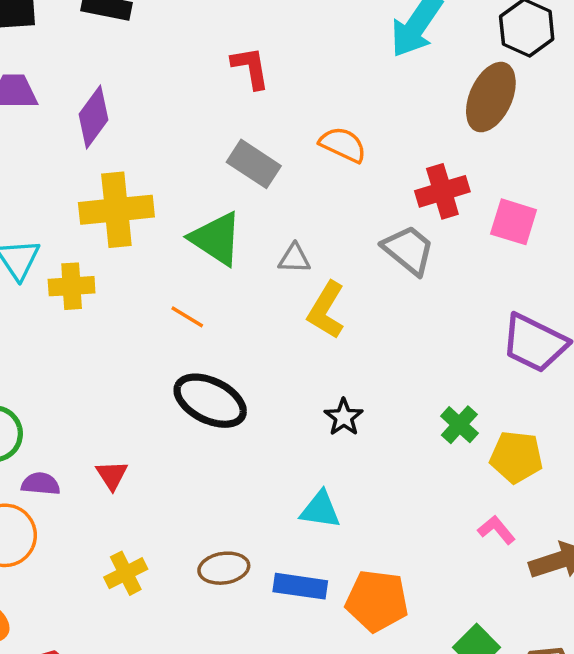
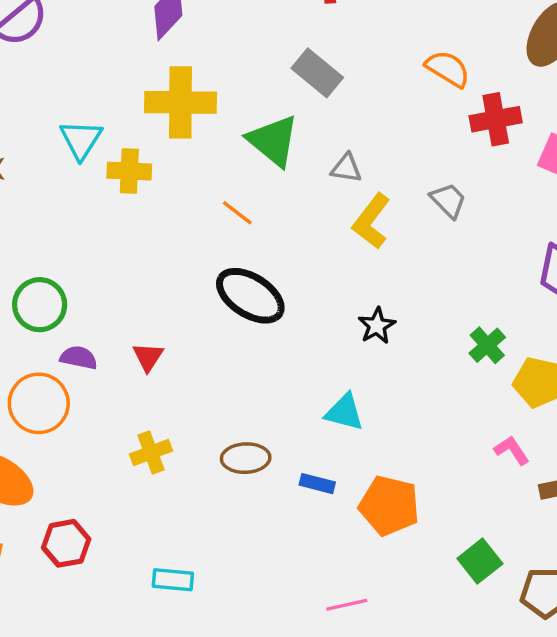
orange semicircle: (343, 145) -> (448, 69), moved
gray trapezoid: (408, 250) -> (448, 200), moved, size x0.7
blue rectangle: (300, 586) -> (317, 484), size x0.7

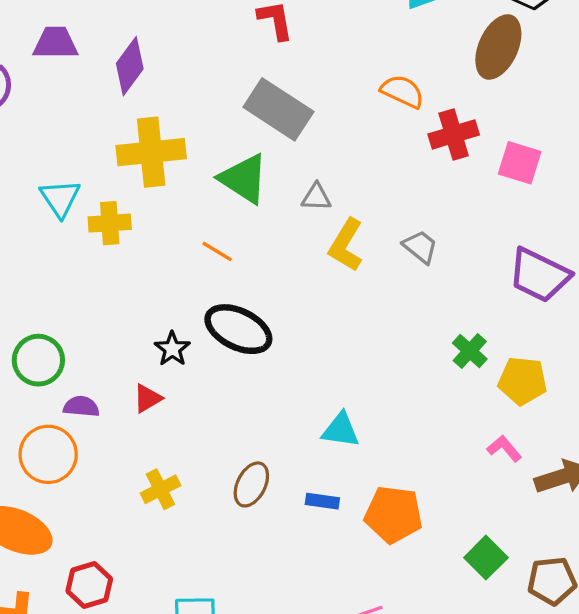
gray rectangle: (317, 73) -> (278, 109), size x1.4
gray trapezoid: (448, 200) -> (420, 247), moved
black star: (377, 326) -> (172, 349), moved
red triangle: (148, 357) -> (147, 398), turned 32
brown ellipse: (246, 458) -> (251, 484), turned -54

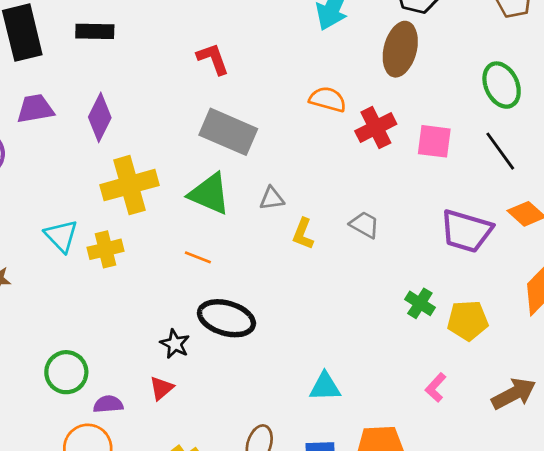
yellow L-shape: (346, 245) -> (303, 234), size x0.7
pink L-shape: (504, 449) -> (436, 387), moved, turned -88

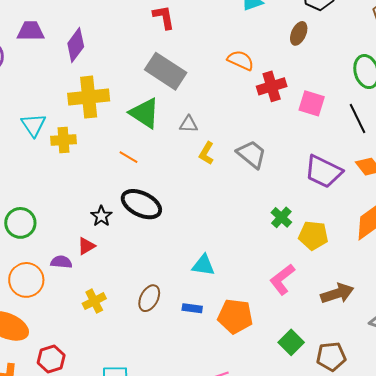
brown ellipse: (400, 49) -> (299, 33), size x0.6
gray trapezoid: (364, 225) -> (251, 154), size x1.4
pink L-shape: (436, 387) -> (282, 279), size x1.5
purple semicircle: (108, 404) -> (61, 262), moved

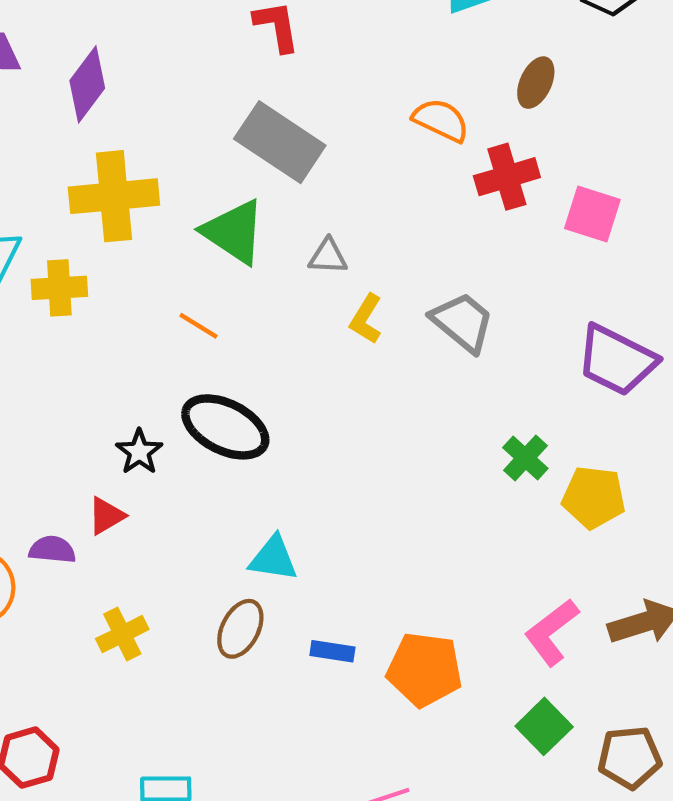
brown ellipse: (299, 33) -> (536, 83), moved
cyan triangle: (203, 265) -> (273, 558), moved
pink L-shape: (282, 279) -> (551, 632), moved

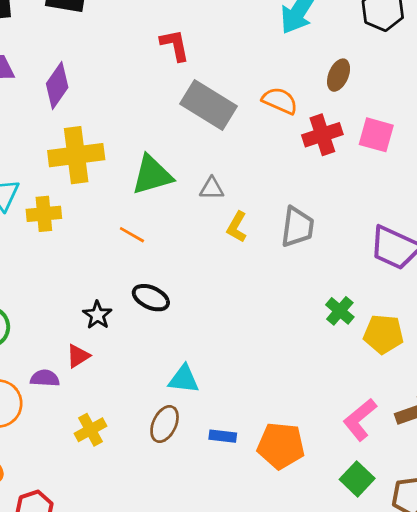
gray rectangle: (280, 142) -> (208, 105), moved
pink square: (592, 214) -> (376, 135), moved
green triangle: (234, 232) -> (152, 175), turned -48
gray trapezoid: (462, 322) -> (297, 227), turned 60
black ellipse: (225, 427) -> (151, 298), size x0.7

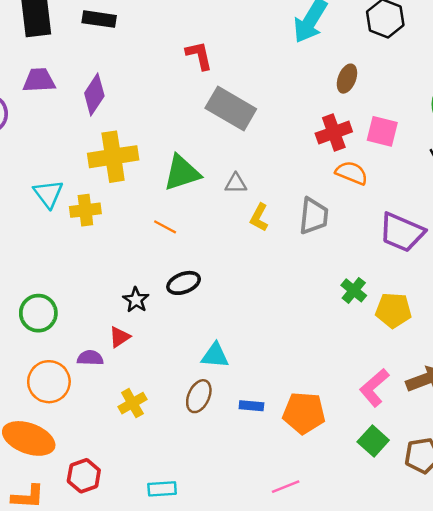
orange semicircle: (280, 101) -> (352, 173), moved
black ellipse: (151, 298) -> (184, 283), turned -44

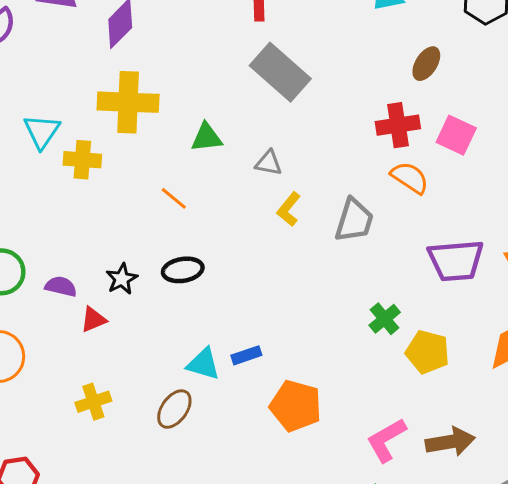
green triangle: (182, 173) -> (207, 138), size x0.7
purple trapezoid: (402, 232) -> (456, 260), turned -39
purple semicircle: (90, 358) -> (61, 286), moved
blue rectangle: (251, 406) -> (246, 355), moved, turned -35
orange pentagon: (304, 413) -> (296, 406), moved

